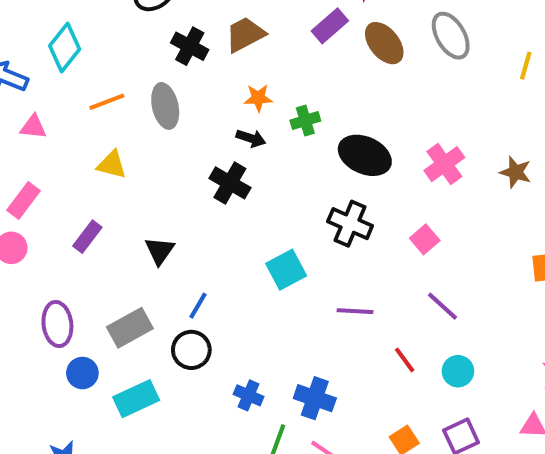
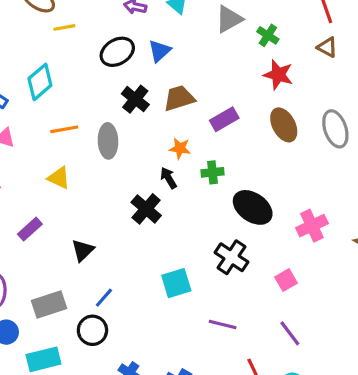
purple rectangle: (330, 26) -> (224, 119), moved
black arrow: (251, 138) -> (169, 178), turned -150

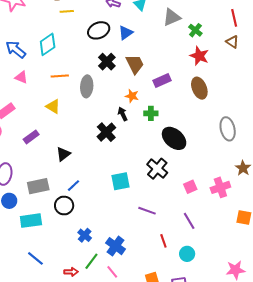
brown trapezoid: (179, 98) -> (135, 64), turned 75
gray ellipse: (335, 129) -> (228, 129), moved
pink cross: (312, 226) -> (220, 187), moved

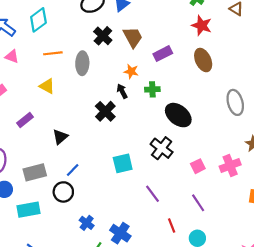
purple line: (147, 211) -> (153, 194), turned 36

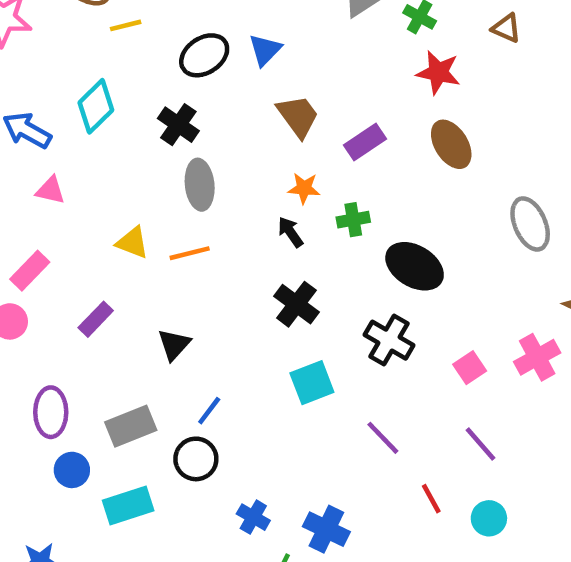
black cross: (103, 36) -> (178, 125), moved
orange line: (53, 53) -> (190, 253), moved
black cross: (105, 111) -> (296, 304), moved

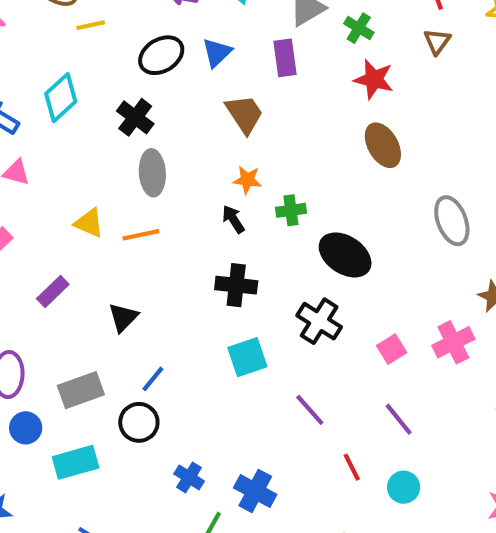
brown triangle: (506, 28) -> (437, 42), turned 40
purple rectangle: (365, 142) -> (285, 58), moved, turned -66
black cross: (296, 304) -> (236, 285), turned -33

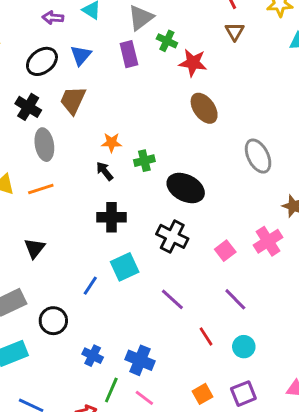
green cross: (359, 28) -> (167, 41), moved
brown trapezoid: (244, 114) -> (73, 100), moved, turned -116
blue line: (153, 379) -> (90, 286), moved

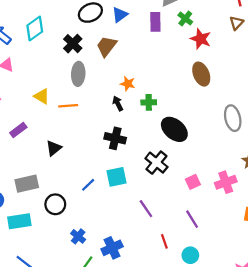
blue cross: (140, 360) -> (112, 248), turned 30

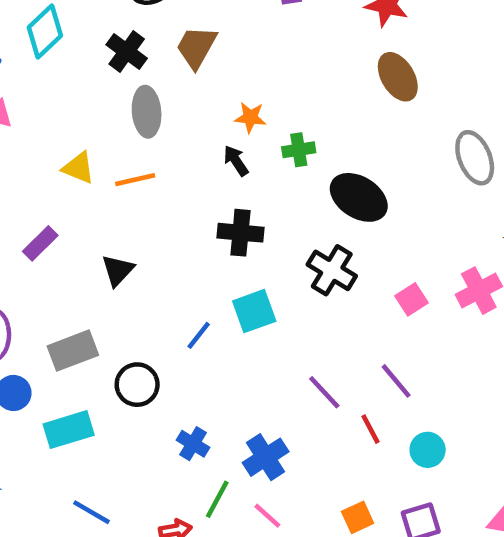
purple line: (146, 209) -> (324, 392), moved
purple line: (192, 219) -> (396, 381), moved

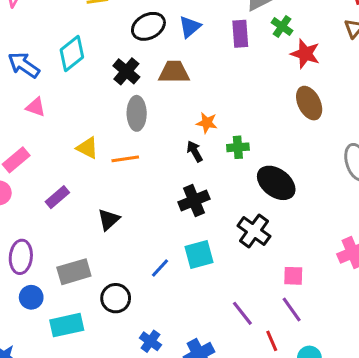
brown trapezoid: (196, 47) -> (174, 72), turned 56
black cross: (240, 233) -> (194, 201), turned -32
pink square: (412, 299) -> (293, 276), moved, turned 30

